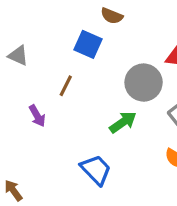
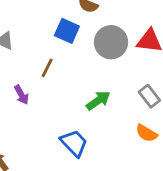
gray circle: (144, 83) -> (111, 42), moved

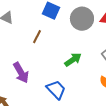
purple arrow: (21, 95) -> (21, 73), moved, size x1.5

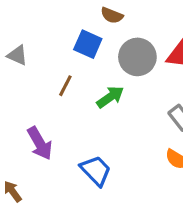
green arrow: (73, 60) -> (110, 97), moved

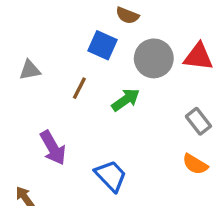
gray triangle: (17, 55) -> (30, 70), moved, turned -35

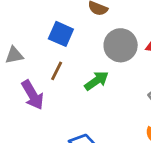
blue square: (103, 45) -> (61, 34), moved
purple arrow: (53, 148) -> (33, 95), moved

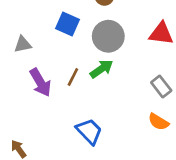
gray circle: (121, 45) -> (108, 36), moved
brown line: (57, 71) -> (73, 77), moved

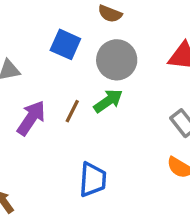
purple arrow: (40, 82) -> (31, 118), turned -116
blue trapezoid: (89, 131) -> (93, 180), turned 48

